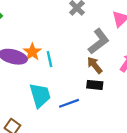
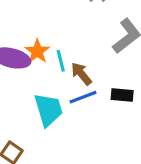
brown arrow: (95, 65) -> (81, 74), moved
blue line: (69, 103) -> (83, 97), moved

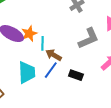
brown arrow: (81, 74) -> (54, 55), turned -35
blue line: (83, 97) -> (51, 70), turned -48

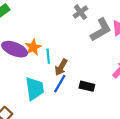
gray L-shape: (88, 38) -> (101, 30), moved
brown arrow: (54, 55) -> (61, 67), turned -84

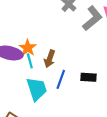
cyan line: (48, 56) -> (30, 61), moved
brown arrow: (61, 67) -> (50, 59), moved

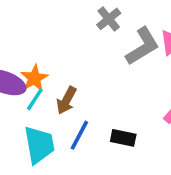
cyan line: (30, 61) -> (35, 99), turned 40

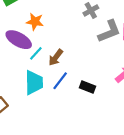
orange star: (34, 78) -> (35, 22), moved, turned 30

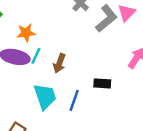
cyan line: (36, 53) -> (36, 56), moved
blue line: (60, 81) -> (74, 100), moved

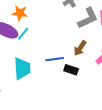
brown arrow: (59, 63) -> (80, 48), moved
blue line: (74, 100) -> (55, 59), moved, turned 48

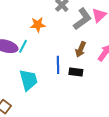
orange star: (20, 13) -> (38, 25), moved
blue line: (55, 59) -> (58, 65), turned -72

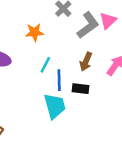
cyan line: (23, 46) -> (45, 65), moved
cyan trapezoid: (28, 80) -> (55, 106), moved

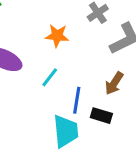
cyan line: (45, 65) -> (50, 77), moved

